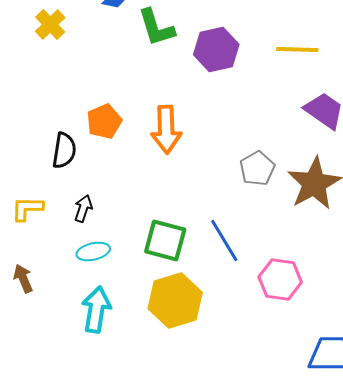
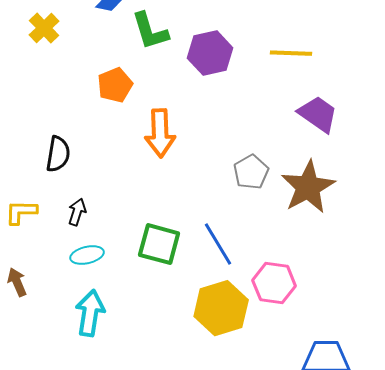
orange pentagon: (104, 122) -> (115, 85), moved
yellow hexagon: (175, 300) -> (221, 308), moved

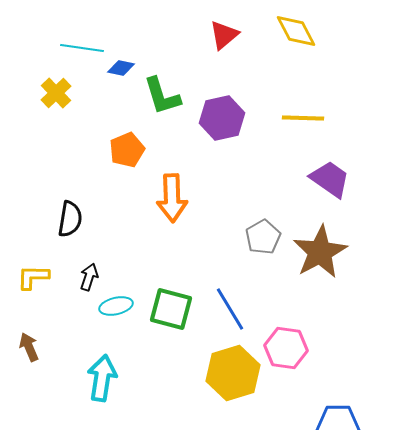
cyan ellipse: (87, 255) -> (116, 306), moved

